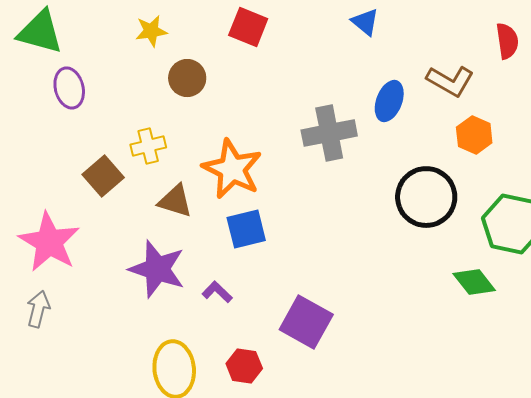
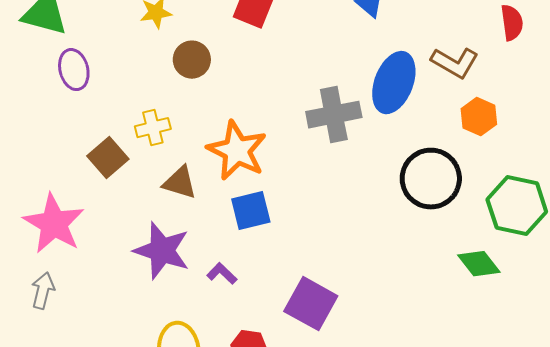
blue ellipse: (389, 101) -> (394, 83), size x1.5

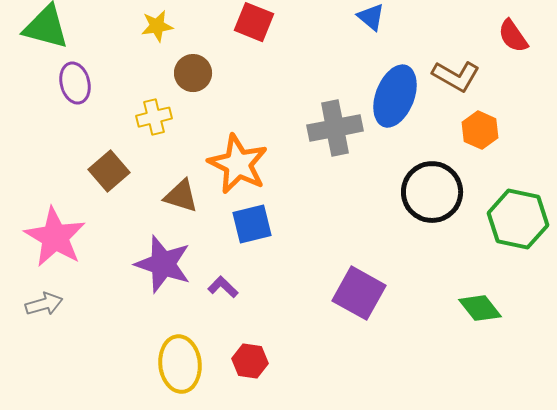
red semicircle: (512, 23) -> (513, 36), turned 153
yellow cross: (153, 128) -> (154, 117), moved
green diamond: (479, 264) -> (480, 308), moved
gray arrow: (43, 291) -> (44, 304), turned 60
purple square: (311, 304) -> (359, 293), moved

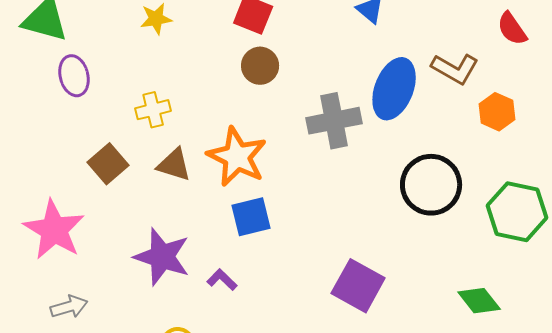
brown circle: (193, 73) -> (260, 66), moved
orange hexagon: (480, 130) -> (497, 112), moved
brown triangle: (181, 196) -> (174, 165), moved
gray arrow: (44, 304) -> (69, 307), moved

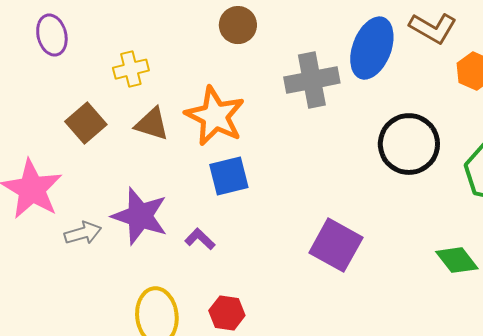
gray arrow: (69, 307) -> (83, 233), moved

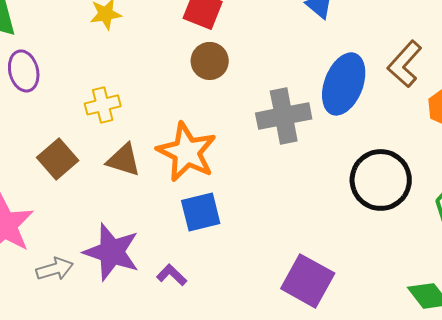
brown L-shape: (433, 28) -> (405, 64), turned 102

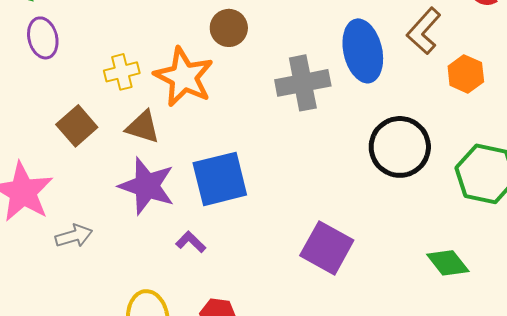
blue ellipse: (344, 84) -> (363, 51), turned -34
orange star: (187, 152) -> (184, 77), moved
blue square: (201, 212) -> (220, 179), size x1.4
purple star: (112, 252) -> (147, 186), moved

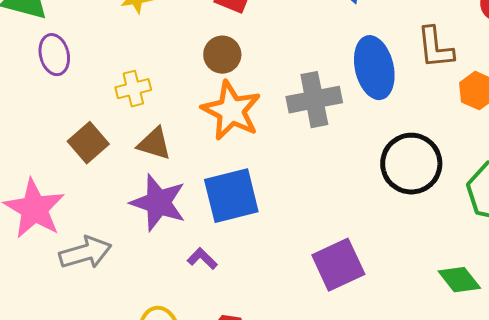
brown circle: (229, 28) -> (222, 55), moved
brown L-shape: (424, 31) -> (435, 48), turned -48
orange star: (184, 77) -> (231, 111), moved
gray arrow: (74, 236) -> (85, 253), size x1.4
purple square: (327, 248) -> (338, 265), turned 36

